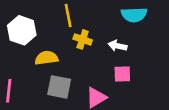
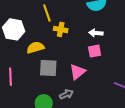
white arrow: (117, 46) -> (96, 33), moved

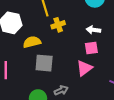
yellow cross: (61, 29) -> (58, 25), turned -32
pink triangle: (77, 72) -> (84, 68), moved

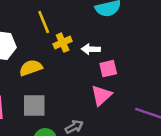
white arrow: (93, 30) -> (91, 49), moved
gray square: (44, 63) -> (34, 105), moved

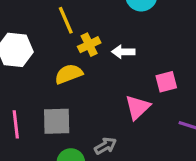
yellow semicircle: (31, 68) -> (69, 74), moved
pink square: (108, 69) -> (166, 82), moved

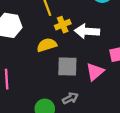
white arrow: (123, 52) -> (87, 31), size x1.5
gray square: (57, 121) -> (67, 67), moved

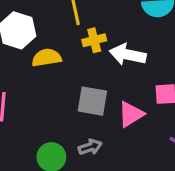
yellow semicircle: (47, 45) -> (47, 58), moved

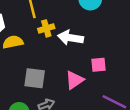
gray square: (92, 101) -> (35, 78), moved

